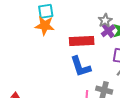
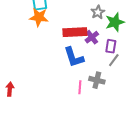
purple cross: (108, 31) -> (92, 37), moved

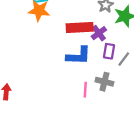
purple rectangle: (111, 46) -> (109, 51), moved
blue L-shape: (74, 57) -> (79, 56), turned -70

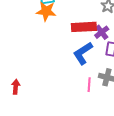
blue L-shape: (79, 56) -> (83, 53), turned 145

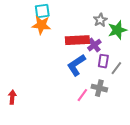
pink line: (89, 85) -> (82, 95), turned 32

